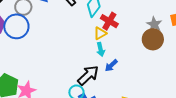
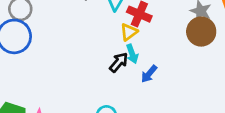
black arrow: (88, 75) -> (119, 62), moved, size x0.7

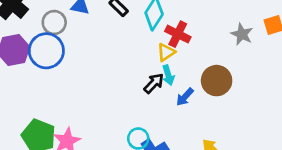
brown circle: (201, 32) -> (217, 81), moved

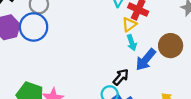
black arrow: (154, 83) -> (121, 77), moved
blue arrow: (185, 97) -> (146, 60), size x1.5

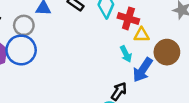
yellow triangle: (129, 25) -> (142, 35), moved, turned 42

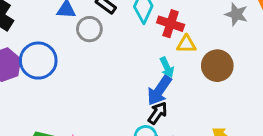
gray circle: (24, 25) -> (89, 29), moved
blue arrow: (143, 70) -> (159, 90), moved

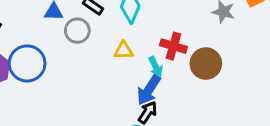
red cross: (171, 24) -> (173, 46), moved
yellow triangle: (186, 44) -> (123, 51), moved

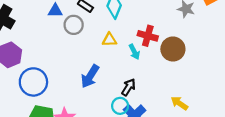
blue circle: (27, 63) -> (33, 82), moved
blue arrow: (149, 90) -> (90, 76), moved

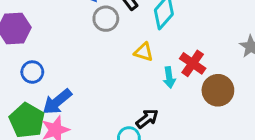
blue arrow: (90, 76) -> (57, 102), moved
blue circle: (33, 82) -> (32, 72), size x0.6

